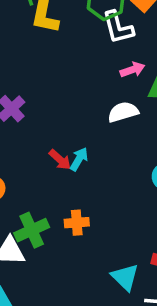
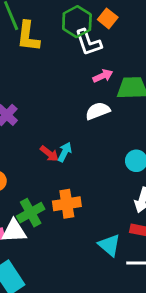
orange cross: (77, 223) -> (67, 204), size x1.4

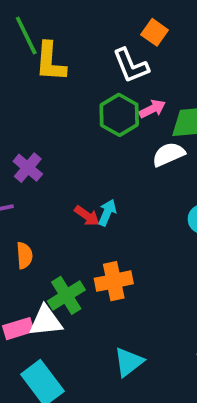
green hexagon: (77, 22) -> (119, 115), moved
white semicircle: (98, 111) -> (168, 154), moved
cyan triangle: (109, 245) -> (129, 362), moved, turned 45

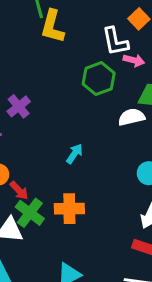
pink arrow: (152, 109) -> (134, 60), moved, turned 30
red arrow: (87, 216) -> (19, 191), moved
green cross: (66, 295) -> (30, 213), turned -32

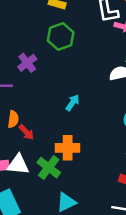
green hexagon: (99, 79) -> (61, 36), moved
green cross: (30, 213) -> (49, 168), moved

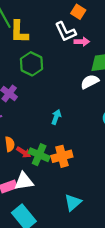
green cross: (49, 168) -> (39, 155), moved

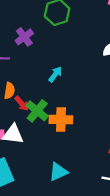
cyan arrow: (56, 117) -> (55, 74), moved

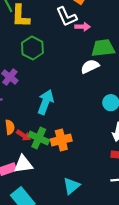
cyan arrow: (55, 74) -> (46, 102), size x1.6

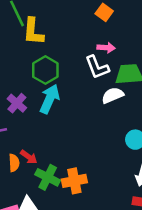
white L-shape: (67, 17) -> (97, 67), moved
cyan arrow: (46, 102) -> (50, 99), moved
red arrow: (23, 135) -> (29, 157), moved

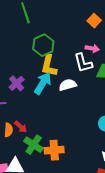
yellow L-shape: (33, 32) -> (49, 66), moved
green hexagon: (45, 70) -> (43, 45), moved
white semicircle: (113, 95) -> (68, 85), moved

